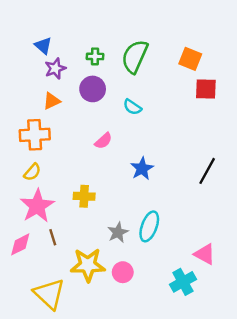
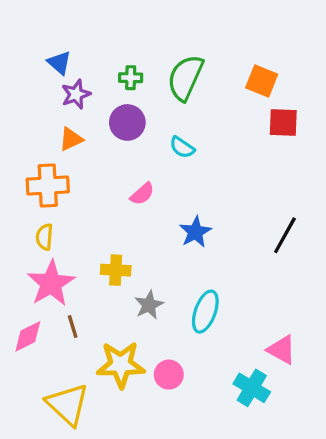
yellow semicircle: (32, 172) -> (44, 237), turned 144
gray star: (118, 232) -> (149, 305), moved
cyan cross: (183, 282) -> (252, 388), turned -30

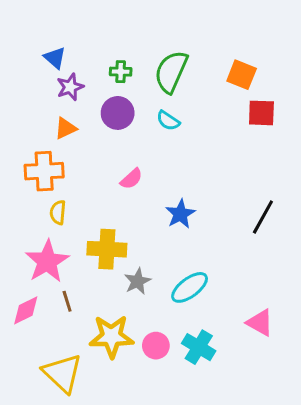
cyan semicircle: (182, 147) -> (168, 121), moved
yellow semicircle: (44, 237) -> (58, 212), moved
yellow cross: (116, 270) -> (107, 249), size x1.4
cyan ellipse: (205, 312) -> (190, 287), turned 33
cyan cross: (252, 388) -> (199, 347), moved

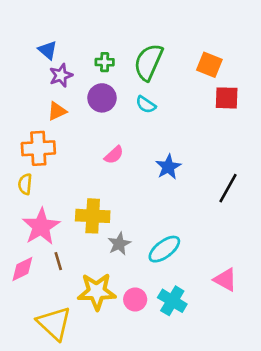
yellow semicircle: (58, 212) -> (25, 184), moved
blue star: (180, 214) -> (168, 167), moved

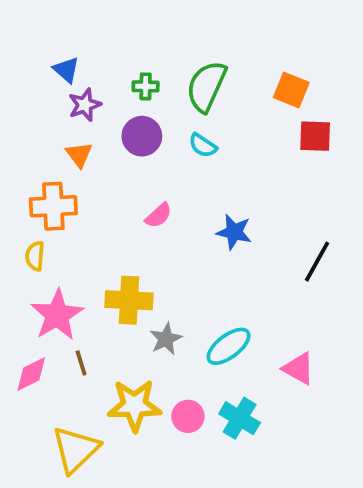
orange triangle: (57, 111) -> (79, 155), turned -42
blue star: (168, 167) -> (234, 232), turned -30
pink triangle: (225, 280) -> (299, 368), moved
yellow triangle: (54, 323) -> (76, 450), turned 33

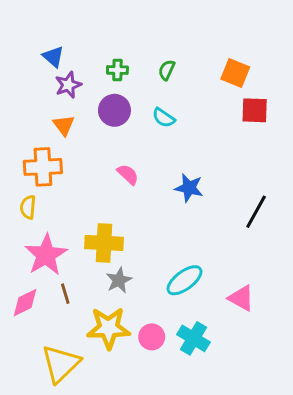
green semicircle: (206, 86) -> (167, 70), size x0.5
pink semicircle: (158, 215) -> (128, 174), turned -95
gray star: (166, 339) -> (119, 280), moved

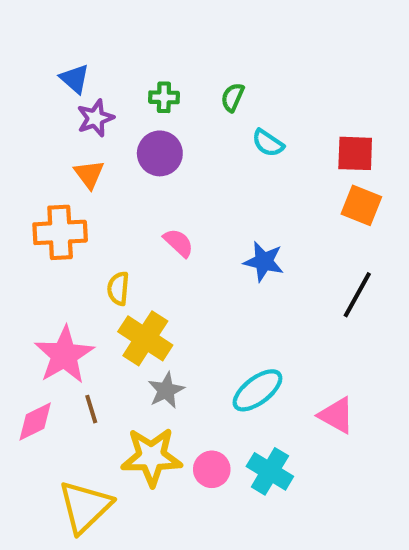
orange square: (235, 73) -> (361, 205), moved
cyan semicircle: (164, 118) -> (268, 143), moved
yellow semicircle: (28, 207) -> (118, 289), moved
yellow cross: (104, 243) -> (145, 338), turned 30

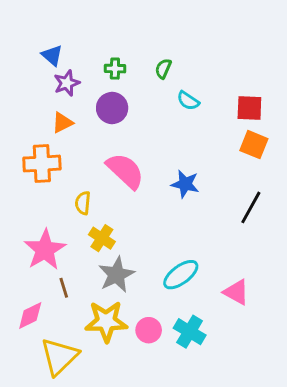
orange triangle: (89, 174) -> (62, 123), turned 40
pink semicircle: (179, 243) -> (125, 171), size x1.8
yellow cross: (145, 338) -> (102, 238), size x0.7
gray star: (166, 390) -> (116, 275), size x1.4
pink diamond: (35, 422) -> (30, 316), moved

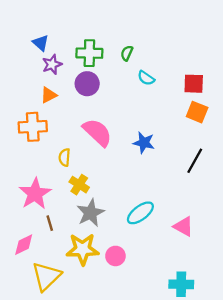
green cross: (115, 69) -> (89, 53), size x1.6
cyan cross: (190, 332) -> (181, 284), moved, turned -30

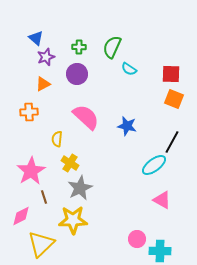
green cross: (89, 53) -> (79, 47), size x0.6
green semicircle: (127, 53) -> (112, 47), size x1.6
orange cross: (33, 127) -> (29, 112), size x0.7
cyan ellipse: (140, 213) -> (154, 165), moved
pink circle: (115, 256) -> (137, 239), moved

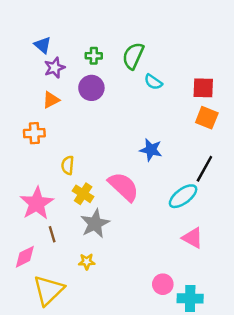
pink semicircle: (86, 117) -> (124, 187), moved
yellow star: (73, 220) -> (87, 262), size x0.5

